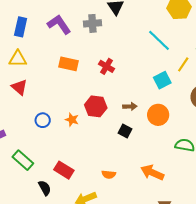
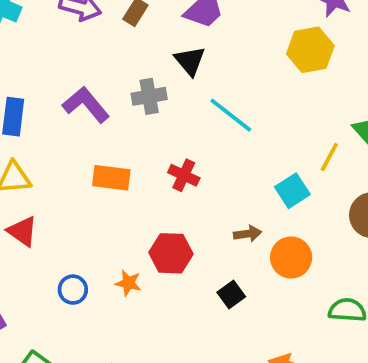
cyan line: (159, 40) -> (231, 115), moved
brown arrow: (130, 106) -> (248, 234), moved
black square: (125, 131) -> (231, 295), turned 32

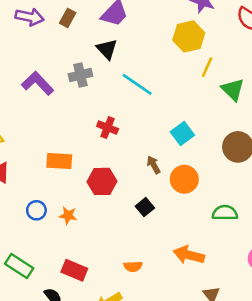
yellow line: (329, 157) -> (207, 67), moved
orange rectangle: (111, 178) -> (59, 161), moved
brown arrow: (248, 234) -> (154, 165), turned -108
orange star: (128, 283) -> (68, 216), moved

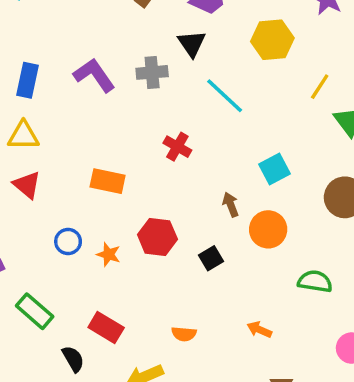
yellow hexagon: (189, 36) -> (272, 40), moved
red hexagon: (102, 181) -> (157, 237), moved
orange arrow: (189, 255) -> (259, 330), size x0.6

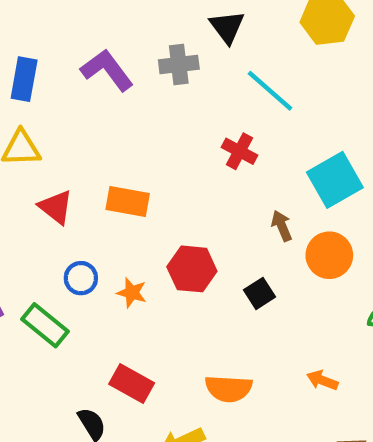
red cross: (177, 147) -> (240, 151), moved
cyan square: (274, 169) -> (335, 180), size x1.4
red triangle: (27, 185) -> (56, 207), moved
green rectangle: (35, 311) -> (45, 325), moved
orange semicircle: (184, 334) -> (229, 389), size x1.5

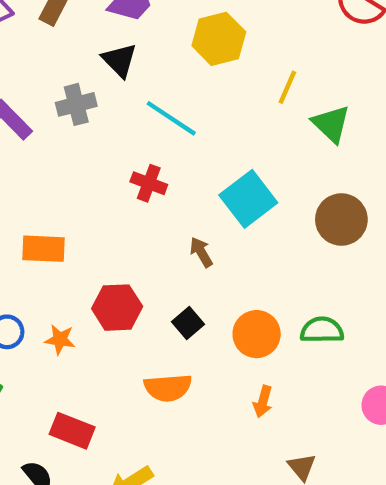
orange circle: (329, 255) -> (257, 334), moved
orange arrow: (322, 380) -> (263, 401), turned -88
orange semicircle: (229, 389) -> (168, 388), moved

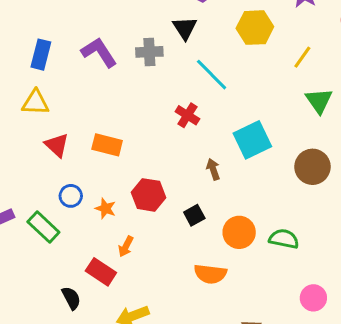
yellow line: (287, 87) -> (302, 57), moved
orange semicircle: (168, 388) -> (210, 274), moved
orange arrow: (263, 401) -> (126, 246), moved

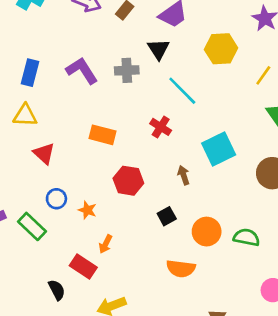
orange rectangle: (107, 145) -> (102, 135), moved
red hexagon: (149, 195) -> (128, 181), moved

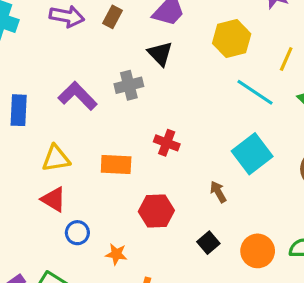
cyan line: (182, 91) -> (255, 92), moved
yellow triangle: (25, 115) -> (56, 158), moved
red cross: (161, 127) -> (167, 143), moved
blue circle: (56, 199) -> (77, 233), moved

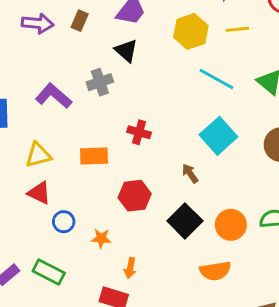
yellow line: (286, 59) -> (237, 29), moved, turned 65
black square: (208, 243) -> (185, 221), size x1.6

